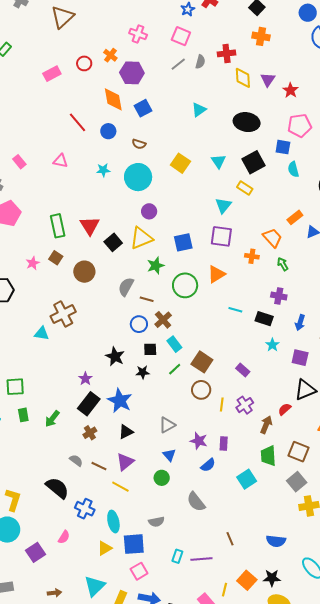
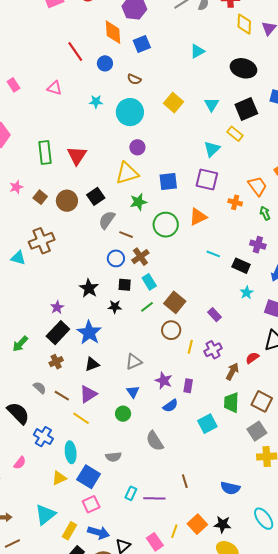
black square: (113, 242) -> (96, 196), moved
brown square: (56, 258) -> (40, 197), moved
blue square: (134, 544) -> (89, 477), turned 30

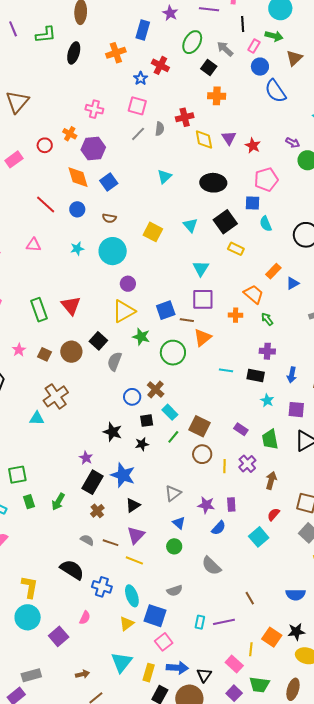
yellow rectangle: (235, 134) -> (236, 249), moved
green star: (138, 202) -> (141, 337), turned -30
brown line: (126, 235) -> (187, 320), moved
red semicircle: (252, 358) -> (274, 514), moved
green trapezoid: (231, 403) -> (270, 439), moved

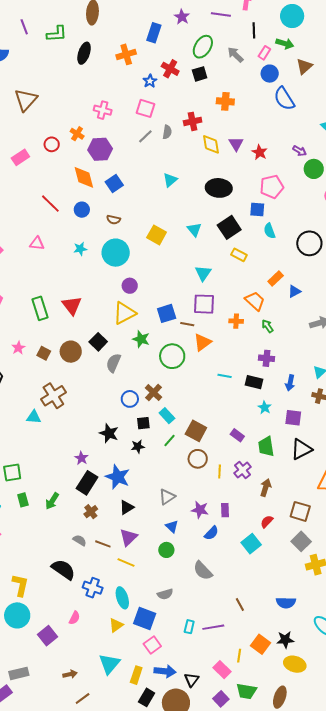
black square: (209, 68) -> (200, 74), moved, turned 35

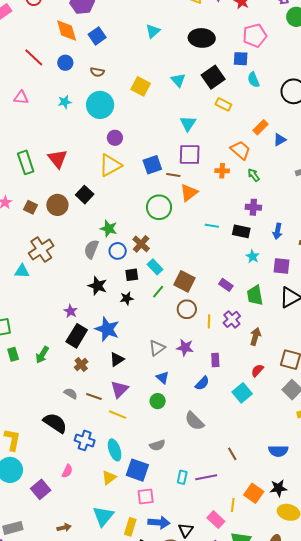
green star: (141, 339) -> (109, 229), moved
gray semicircle: (114, 363) -> (91, 249), moved
purple star: (200, 510) -> (185, 348), moved
pink square: (152, 645) -> (146, 496), turned 30

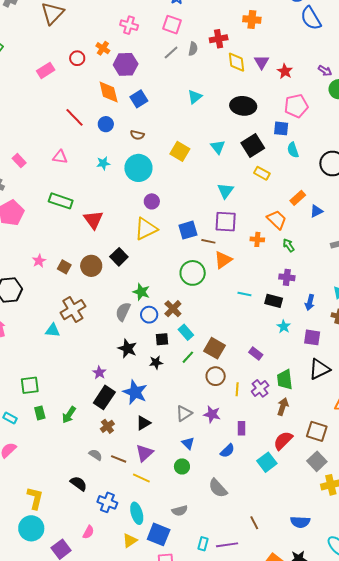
green rectangle: (26, 162) -> (61, 201), moved, turned -55
green trapezoid: (255, 295) -> (285, 379), moved
red semicircle: (257, 370) -> (283, 441), size x1.5
black semicircle: (55, 423) -> (79, 483), size x0.7

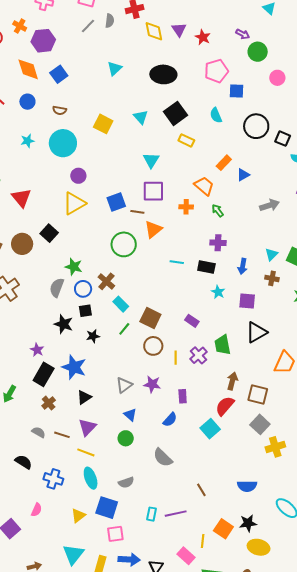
blue square: (281, 128) -> (237, 91), moved
black square: (162, 339) -> (85, 311), moved
brown arrow: (283, 407) -> (232, 381), moved
cyan ellipse: (137, 513) -> (91, 478), moved

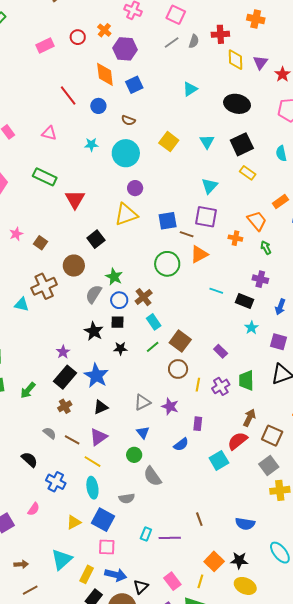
brown circle: (22, 244) -> (74, 266), moved
gray semicircle: (163, 458) -> (153, 476), moved
yellow line: (203, 541) -> (200, 581), moved

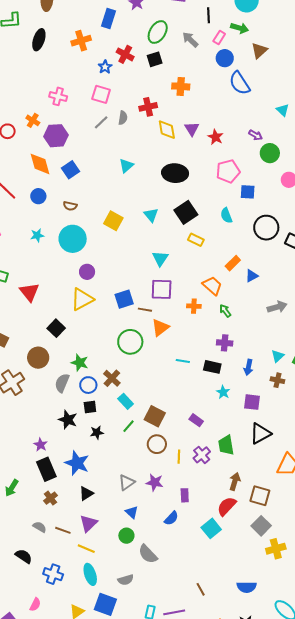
black rectangle: (65, 377) -> (46, 469), turned -55

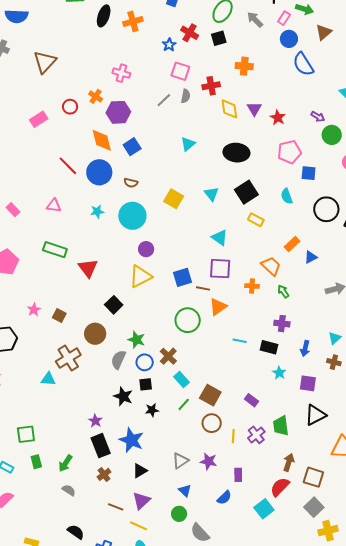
orange cross: (81, 41) -> (133, 21), moved
pink square: (101, 94) -> (180, 71), moved
blue circle: (38, 196) -> (99, 172), size x1.6
cyan triangle: (160, 258) -> (220, 238), turned -30
gray semicircle: (40, 527) -> (69, 490), moved

